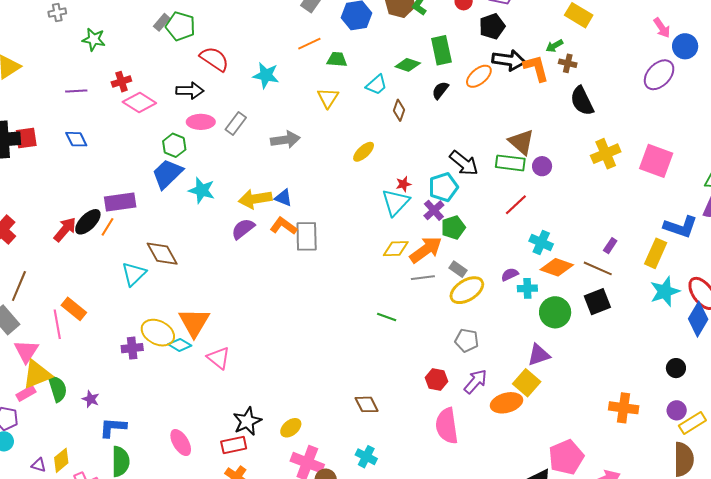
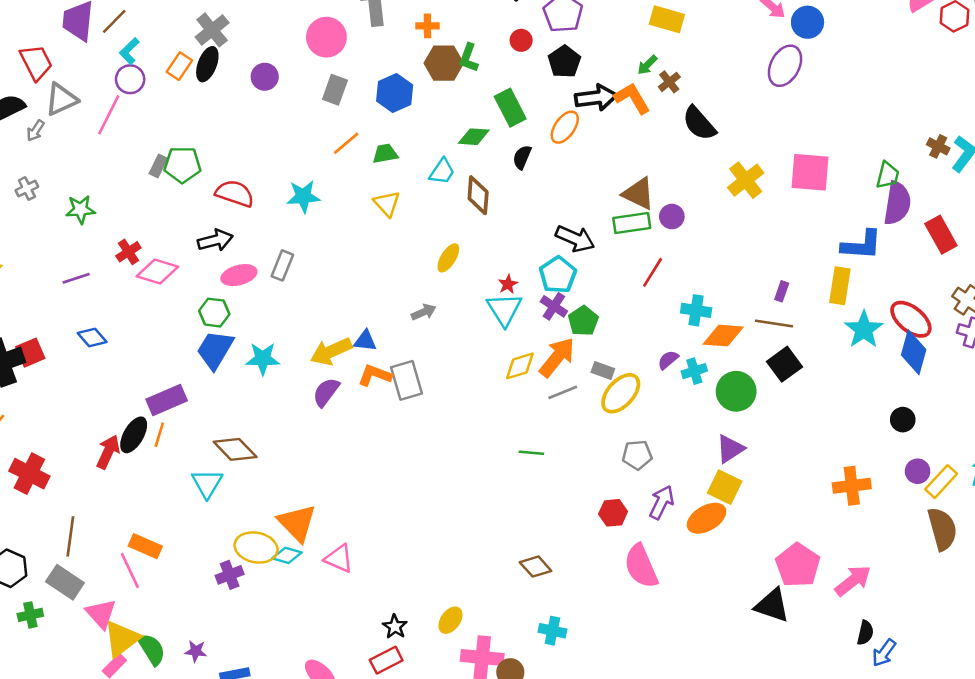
brown cross: (568, 63) -> (669, 82), turned -36
brown diamond: (399, 110) -> (478, 195), size x1.4
gray arrow: (285, 140) -> (424, 312), moved, size x0.7
black star: (247, 421) -> (395, 627), size x0.7

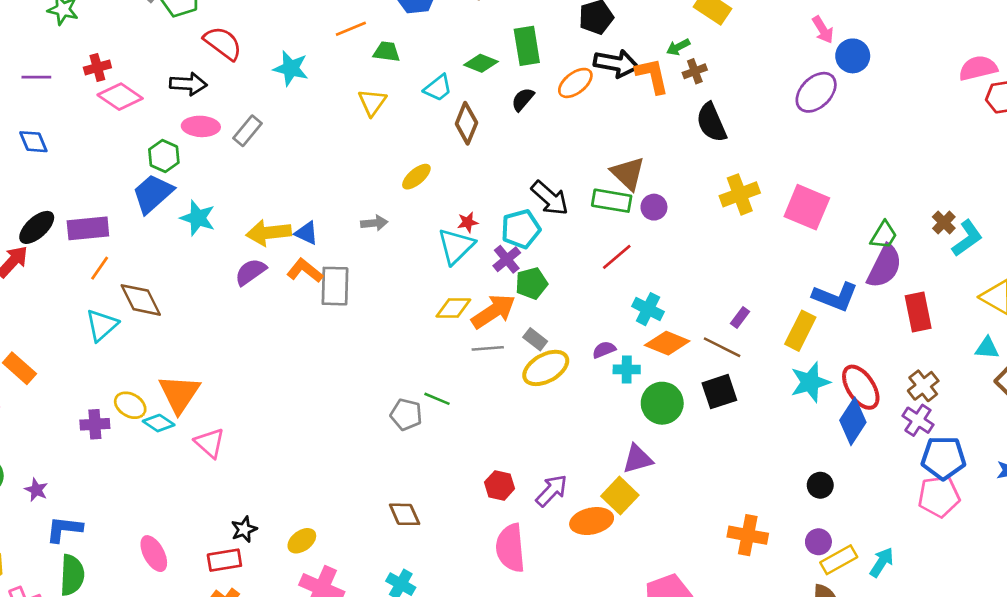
black ellipse: (134, 435) -> (37, 227), moved
orange line: (159, 435) -> (100, 268), moved
gray pentagon: (637, 455) -> (406, 414), moved
yellow ellipse: (256, 547) -> (130, 405), size x0.7

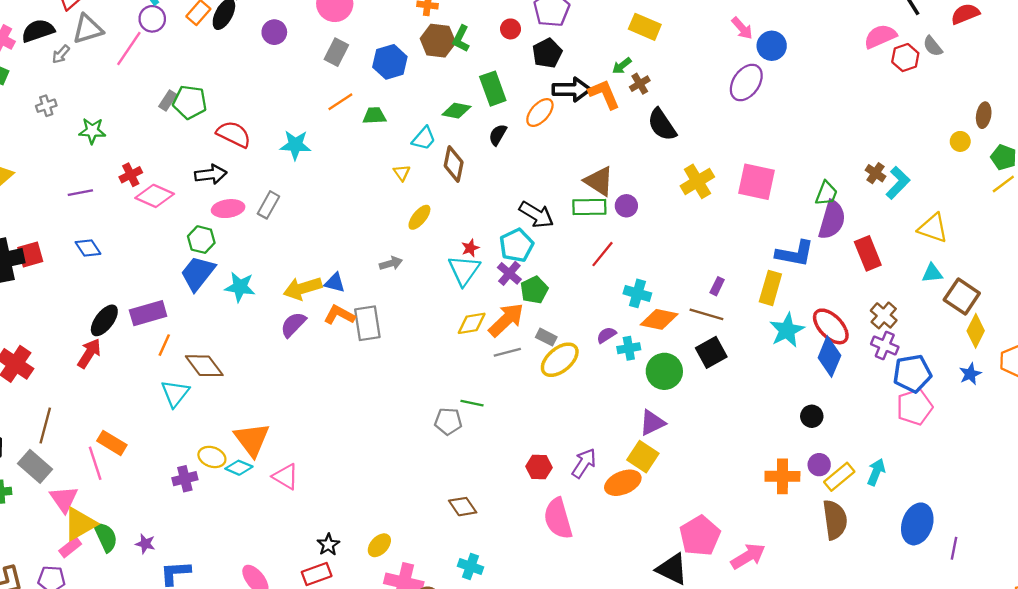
yellow triangle: (372, 102) -> (402, 173), moved, size x0.7
orange cross: (748, 535) -> (782, 476), moved

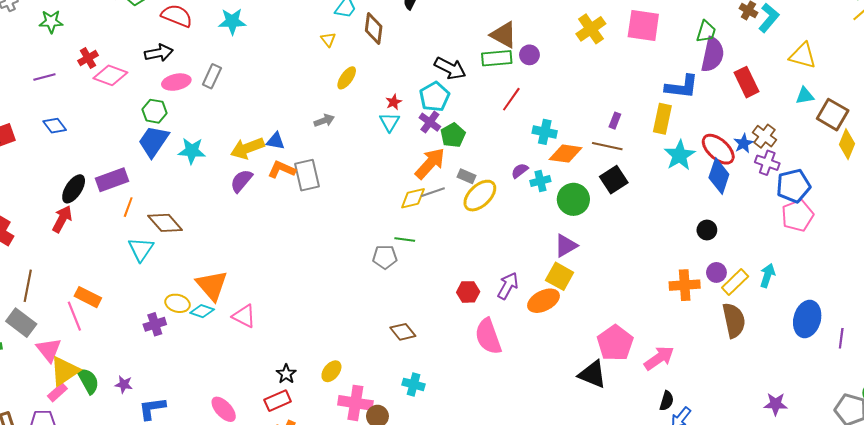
cyan triangle: (464, 270) -> (389, 122), size x0.7
yellow diamond: (472, 323) -> (413, 198), moved
blue star: (970, 374) -> (743, 143), moved

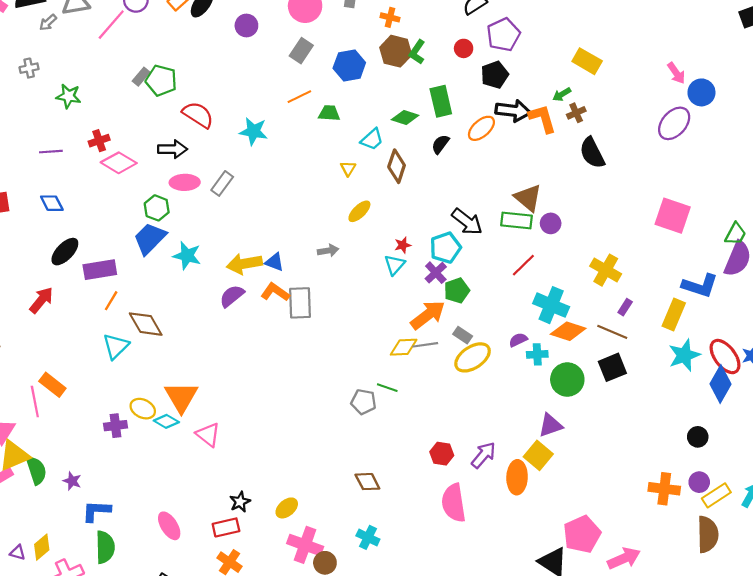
yellow cross: (591, 29) -> (606, 270), moved, turned -36
cyan cross: (545, 132) -> (551, 305), size x1.4
black ellipse: (74, 189) -> (65, 252), moved
orange ellipse: (543, 301) -> (517, 477), turned -72

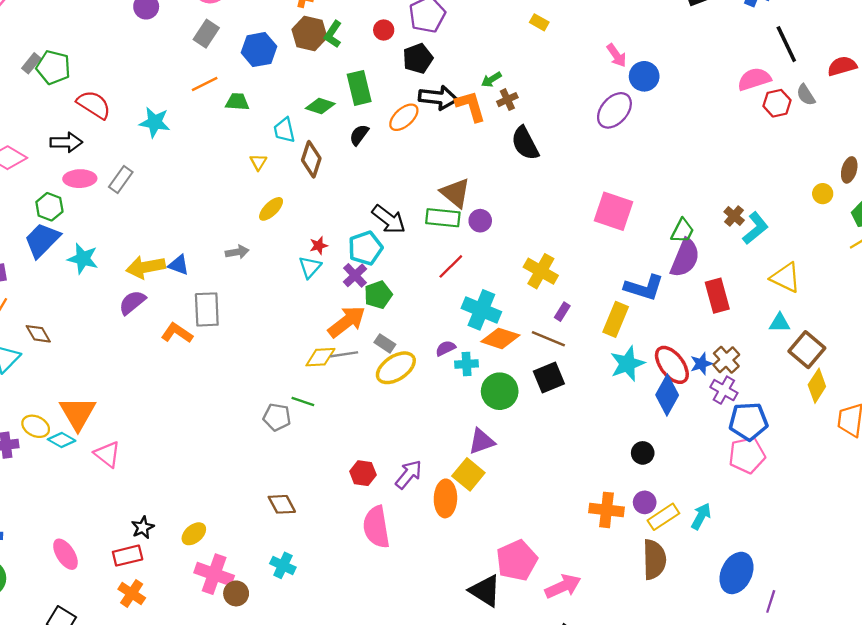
yellow rectangle: (587, 61) -> (539, 22), moved, size x0.6
cyan trapezoid: (372, 139) -> (284, 130), turned 120
orange L-shape: (275, 292) -> (177, 333), moved
brown diamond: (146, 324) -> (38, 334), size x0.7

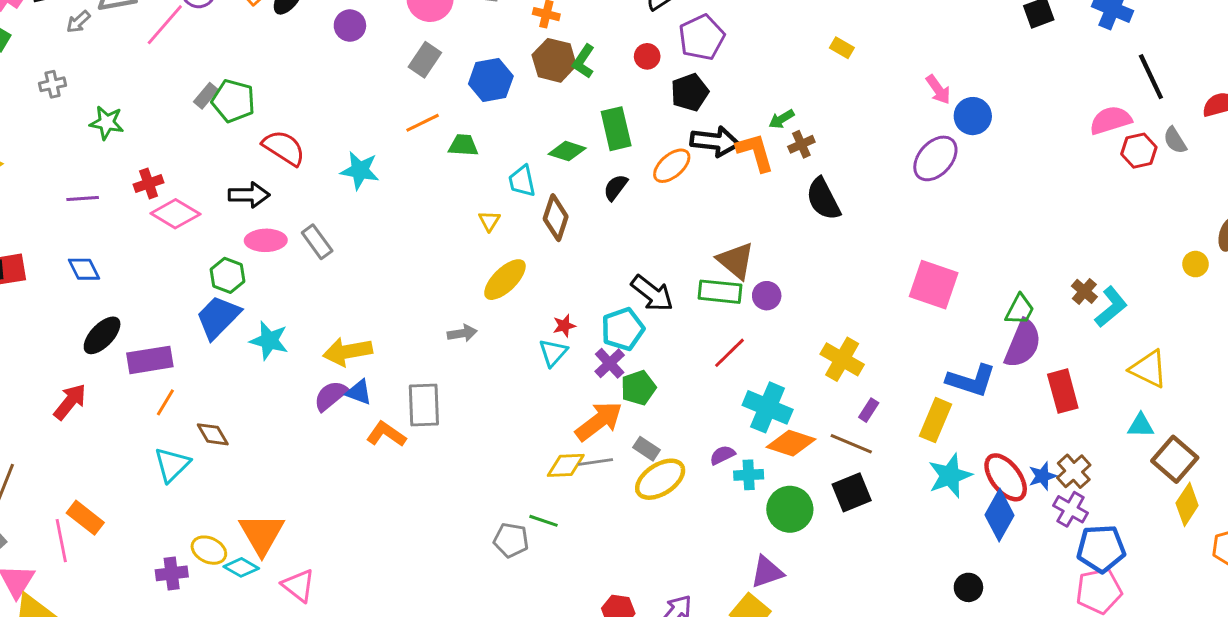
gray rectangle: (121, 179) -> (317, 242), turned -72
yellow ellipse: (271, 209) -> (505, 280), size x1.4
blue triangle: (179, 265) -> (359, 392), moved

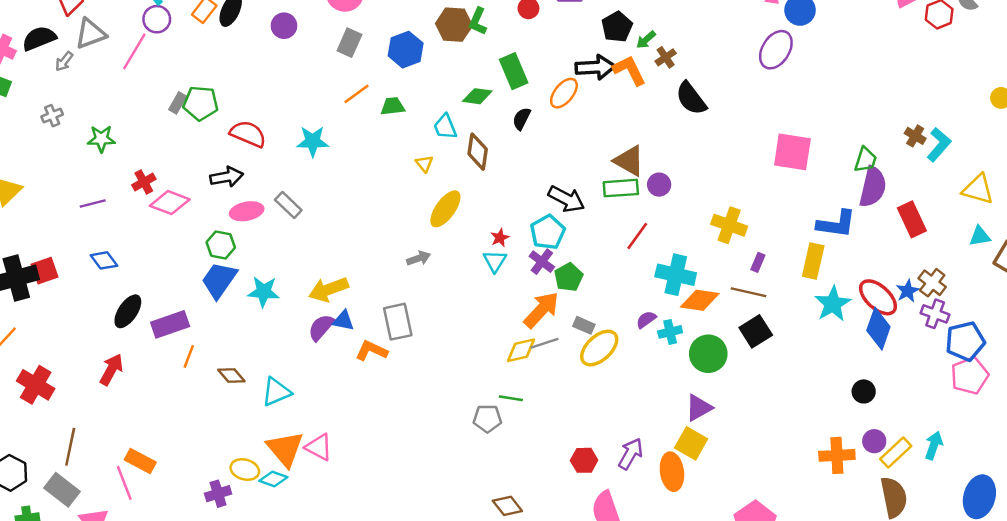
black pentagon: (690, 92) -> (617, 27), moved
cyan triangle: (172, 465) -> (276, 392), moved, turned 32
pink triangle: (299, 586) -> (319, 447), moved

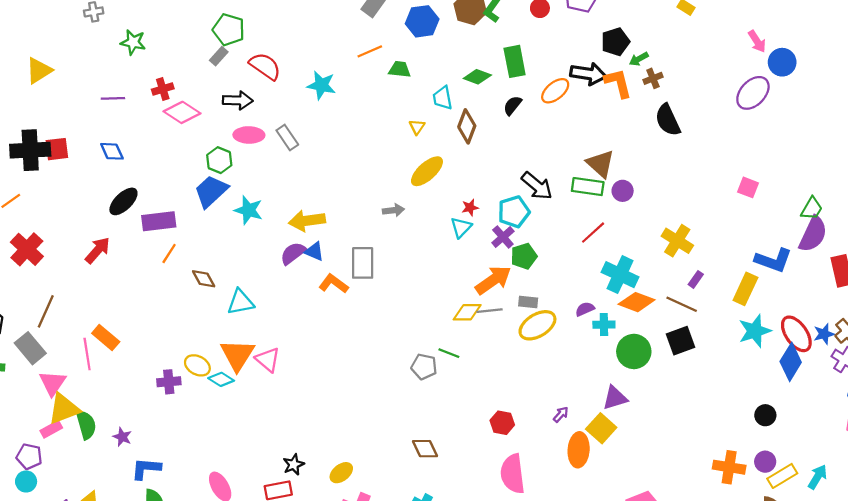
gray rectangle: (178, 103) -> (219, 56), moved
pink square: (792, 152) -> (748, 187), size x0.6
gray rectangle: (584, 325) -> (528, 302), turned -30
purple arrow: (631, 454) -> (561, 414), moved, size x0.6

